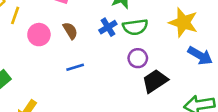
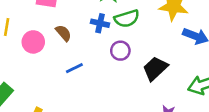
blue cross: (108, 27) -> (100, 23), turned -36
purple circle: (138, 58) -> (120, 51), moved

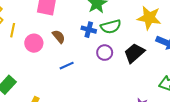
black trapezoid: (155, 68) -> (134, 53), moved

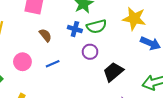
pink circle: (34, 43) -> (22, 62), moved
black trapezoid: (134, 53) -> (113, 72), moved

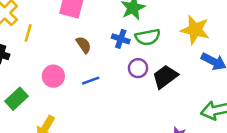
black trapezoid: (113, 72) -> (165, 77), moved

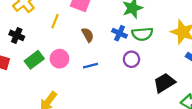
yellow line: (28, 33) -> (55, 21), moved
black trapezoid: (165, 77) -> (164, 83), moved
green rectangle: (17, 99) -> (34, 60), moved

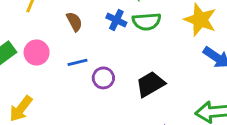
purple circle: (131, 59) -> (103, 78), moved
black trapezoid: (164, 83) -> (150, 84), moved

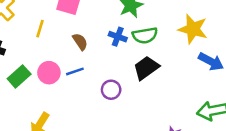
blue line: (77, 62) -> (75, 71), moved
black trapezoid: (150, 84) -> (146, 68), moved

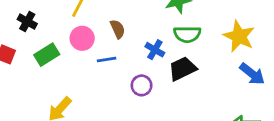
blue cross: (118, 37) -> (155, 50), moved
pink circle: (49, 73) -> (82, 38), moved

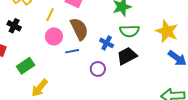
brown semicircle: (118, 29) -> (79, 29), size x1.6
green rectangle: (47, 55) -> (26, 66), moved

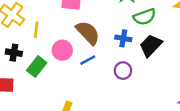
yellow line: (50, 15) -> (36, 30), moved
green rectangle: (26, 66) -> (37, 67), moved

